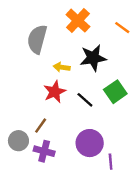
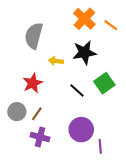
orange cross: (78, 21) -> (84, 19), moved
red star: (55, 92) -> (33, 83), moved
gray circle: (18, 141) -> (17, 112), moved

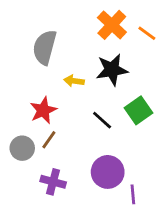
brown line: (37, 114) -> (49, 140), moved

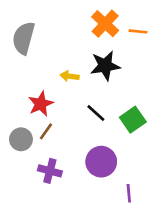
orange line: (147, 33) -> (138, 31), turned -30
gray semicircle: (45, 47) -> (24, 38), moved
green square: (138, 110) -> (133, 120), moved
purple line: (133, 194) -> (129, 193), moved

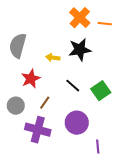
gray semicircle: (24, 38) -> (18, 46), moved
brown line: (46, 131) -> (45, 103), moved
purple cross: (50, 171) -> (38, 130), size x1.4

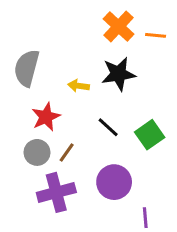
gray circle: (16, 106) -> (37, 152), moved
purple cross: (38, 130) -> (56, 192), turned -30

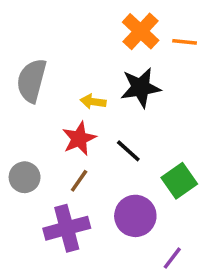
red star: (46, 117) -> (79, 139), moved
green square: (150, 135) -> (179, 181), moved
gray circle: (37, 152) -> (25, 177), moved
purple line: (145, 218) -> (172, 258), turned 42

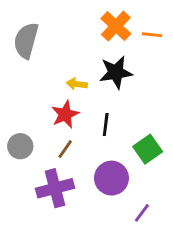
gray semicircle: (32, 81) -> (26, 41), moved
black line: (128, 151) -> (106, 125), turned 55

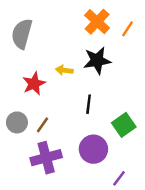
orange line: (152, 35) -> (127, 29), turned -63
red star: (65, 114) -> (34, 84), moved
brown line: (65, 149) -> (42, 125), moved

